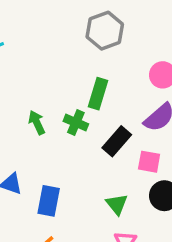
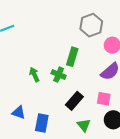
gray hexagon: (105, 31) -> (91, 25), moved
black rectangle: (117, 141) -> (74, 101), moved

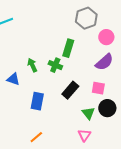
blue triangle: (19, 112) -> (13, 79), moved
blue rectangle: (42, 123) -> (37, 101), moved
green triangle: (84, 125) -> (88, 113), moved

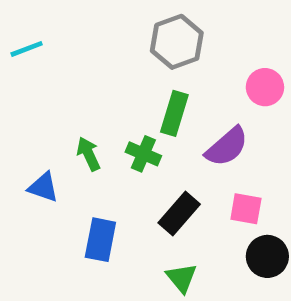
gray hexagon: (86, 18) -> (177, 42), moved
purple semicircle: (104, 62) -> (227, 147), moved
green triangle: (88, 113) -> (182, 278), moved

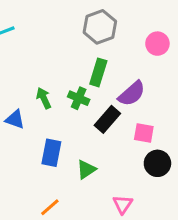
pink circle: (265, 87) -> (157, 44), moved
black rectangle: (179, 213) -> (107, 119), moved
green triangle: (182, 278) -> (86, 169), moved, turned 35

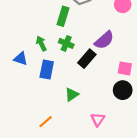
green rectangle: (98, 72) -> (63, 16), moved
pink square: (144, 133) -> (125, 68), moved
blue rectangle: (51, 153) -> (47, 69), moved

